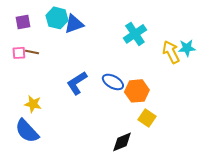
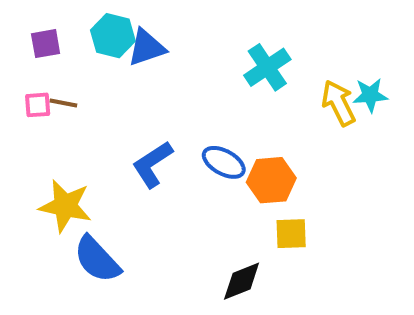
yellow star: (33, 104) -> (65, 206), size x1.5
yellow square: (147, 118) -> (291, 234), turned -36
blue semicircle: (27, 131) -> (97, 259), moved

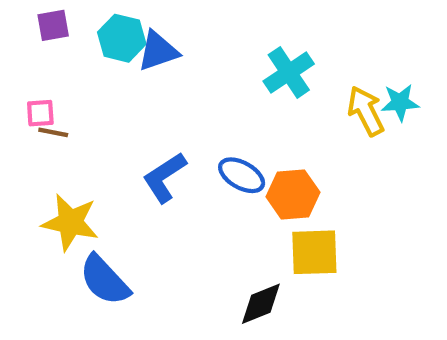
purple square: (46, 44) -> (53, 25), moved
brown line: (63, 103) -> (53, 132), moved
yellow square: (291, 234) -> (314, 252), size x1.4

